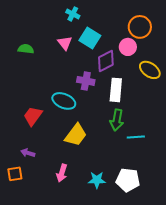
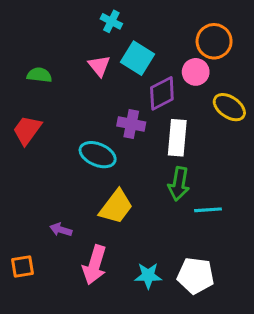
red trapezoid: (33, 116) -> (27, 130), moved
purple arrow: (28, 153) -> (61, 230), moved
pink arrow: (62, 173) -> (95, 265), size x1.4

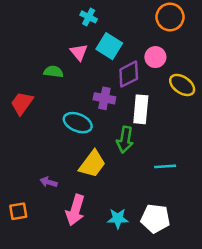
orange circle: (214, 41) -> (170, 17), moved
green semicircle: (39, 75) -> (53, 72), moved
green arrow: (179, 184) -> (125, 140), moved

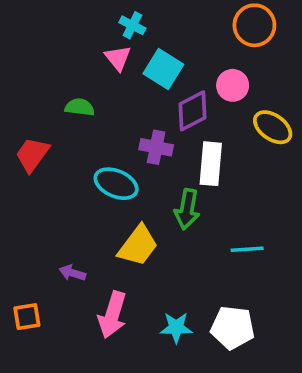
pink triangle: (79, 52) -> (118, 58), moved

